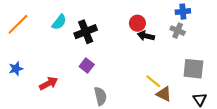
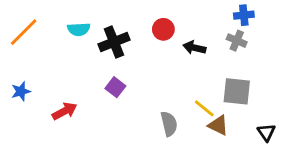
cyan semicircle: (59, 22) -> (79, 29), turned 49
red circle: (137, 23) -> (163, 29), moved
gray square: (193, 69) -> (237, 91), moved
gray semicircle: (100, 96) -> (169, 124), moved

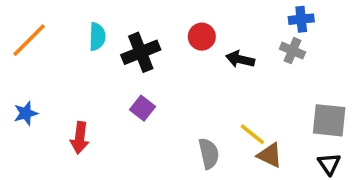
cyan semicircle: (79, 29) -> (97, 37), turned -85
gray square: (237, 91) -> (329, 120), moved
red arrow: (65, 111) -> (80, 138), turned 125

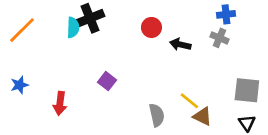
black cross: (141, 52) -> (90, 18), moved

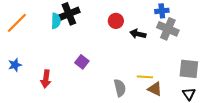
blue cross: (226, 14) -> (162, 11), moved
gray cross: (219, 38) -> (168, 29), size x1.5
yellow line: (189, 101) -> (145, 77), turned -35

